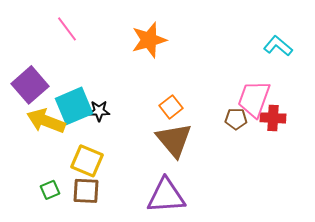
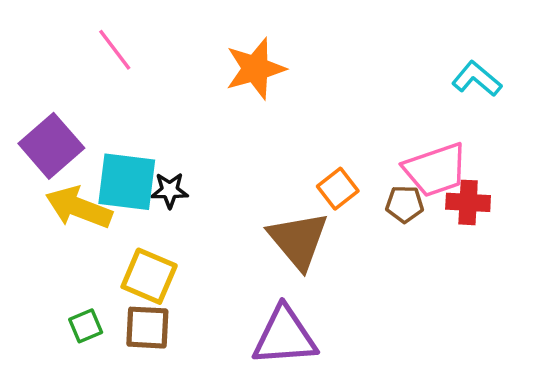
pink trapezoid: (254, 99) -> (436, 170), turned -129
cyan square: (74, 106) -> (127, 182), turned 30
orange square: (171, 107) -> (338, 189), moved

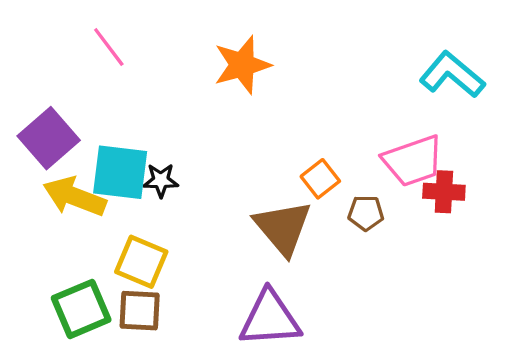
cyan L-shape: (477, 79) -> (452, 75), size x1.4
brown pentagon: (405, 204) -> (366, 213), moved
green square: (86, 326) -> (81, 309), size x1.8

